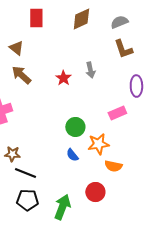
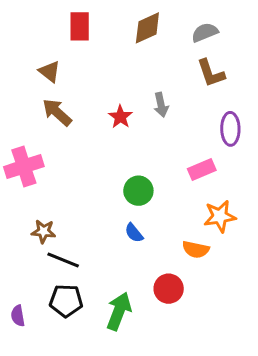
orange star: (98, 144) -> (220, 216), moved

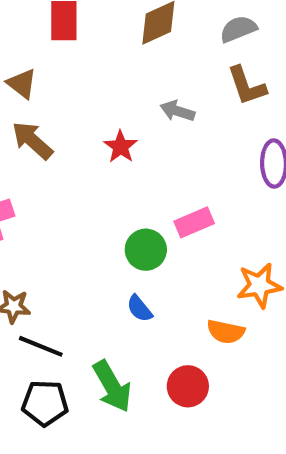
gray arrow: (161, 105) -> (177, 111), moved, turned 120
pink rectangle: (202, 170) -> (194, 222), moved
green arrow: (119, 311) -> (112, 386), moved, turned 129

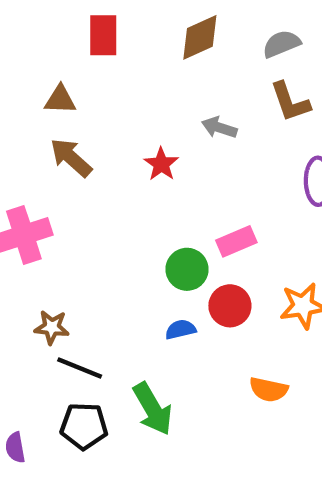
brown triangle: (22, 84) -> (60, 100), turned -36
blue semicircle: (140, 309) -> (181, 329), turned 116
orange semicircle: (226, 332) -> (269, 390), moved
red circle: (188, 386) -> (230, 306), moved

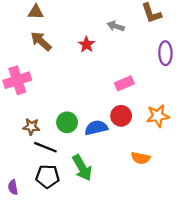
green circle: (187, 269) -> (67, 122), moved
blue semicircle: (181, 329) -> (96, 128), size x1.5

